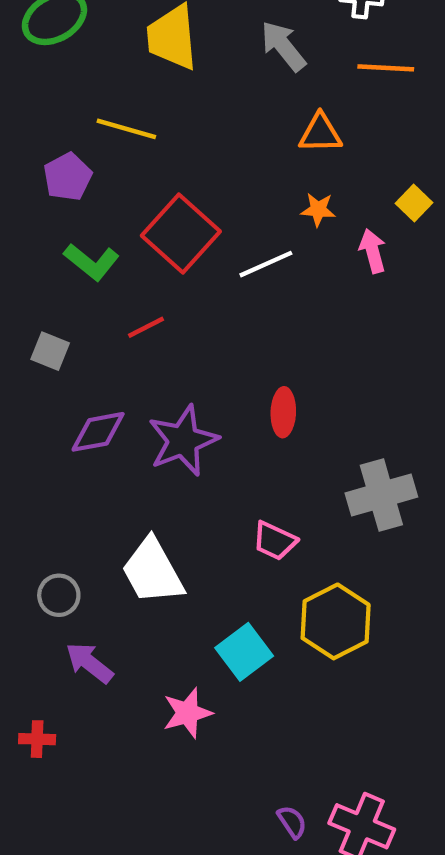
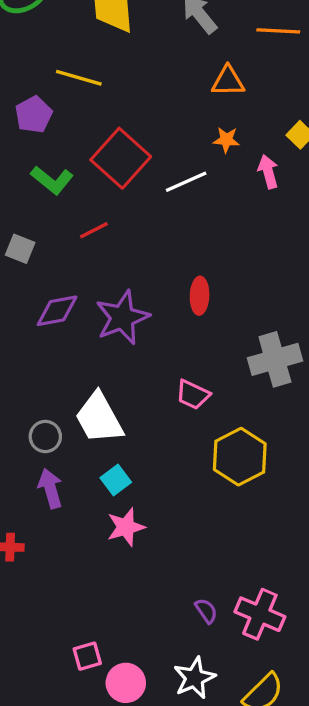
gray circle: (59, 595) -> (45, 436), moved
cyan square: (244, 652) -> (116, 480), moved, size x0.7
purple arrow: (89, 663) -> (50, 488), turned 36

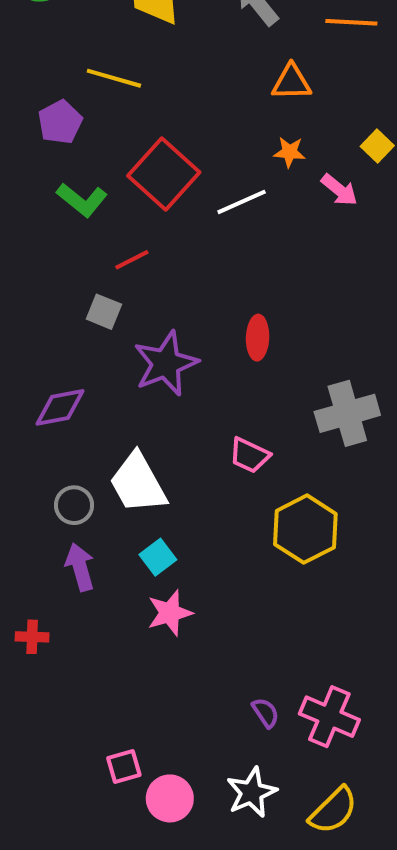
pink arrow: (268, 172) -> (339, 190), turned 144
gray square: (20, 249) -> (104, 312), moved
purple diamond: (57, 311) -> (60, 407), moved

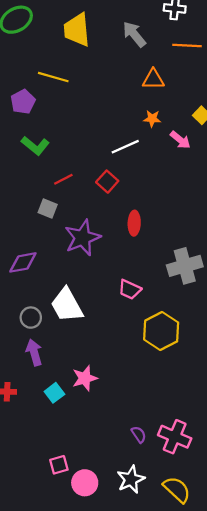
red square: (164, 174) -> (107, 182), moved, size x0.6
cyan square: (158, 557) -> (54, 393), moved
yellow semicircle: (333, 810) -> (177, 490), turned -92

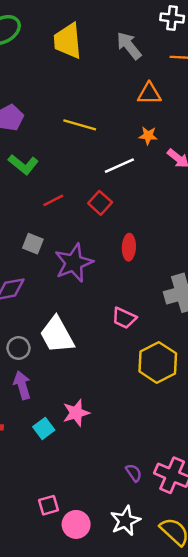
yellow line: (53, 77) -> (80, 125), moved
gray square: (48, 209) -> (33, 244), moved

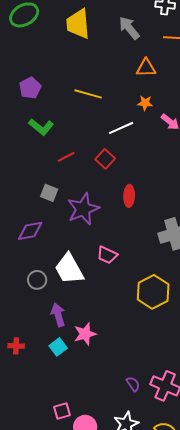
pink trapezoid: (124, 318) -> (107, 255), moved
purple arrow: (22, 385) -> (58, 315), moved

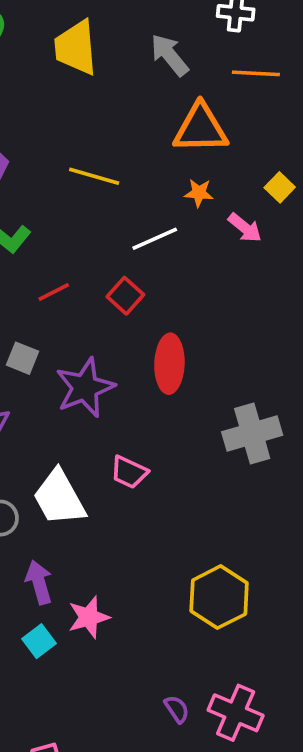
orange triangle: (146, 68) -> (201, 129), size x1.5
red ellipse: (129, 196) -> (169, 364), size x1.4
yellow hexagon: (153, 292) -> (219, 597), moved

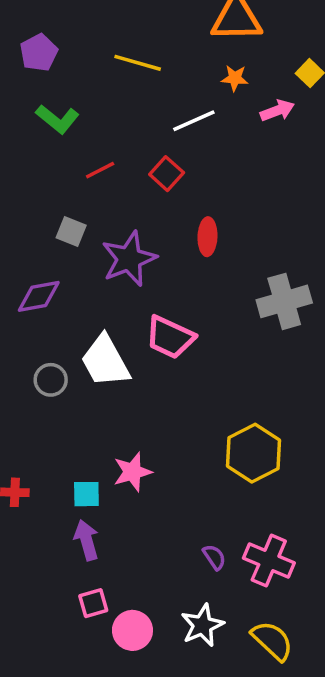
pink arrow: (245, 228) -> (277, 111), turned -60
red ellipse: (169, 364) -> (207, 237), size x0.7
pink trapezoid: (129, 472) -> (170, 337), size x1.4
purple arrow: (39, 582) -> (86, 540), moved
cyan square: (39, 641) -> (86, 494), turned 36

